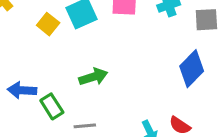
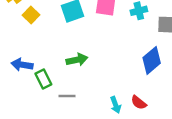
yellow square: (48, 24) -> (31, 15), moved

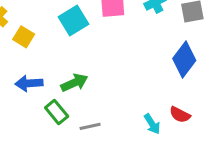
green arrow: (77, 60) -> (74, 83), moved
blue arrow: (22, 65) -> (29, 83), moved

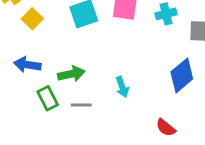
cyan arrow: (152, 124) -> (122, 87), moved
gray line: (90, 126) -> (81, 105), moved

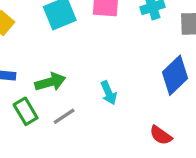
gray line: (81, 105) -> (64, 116), turned -30

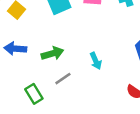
green rectangle: (26, 111) -> (34, 94), moved

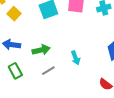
green rectangle: (34, 94) -> (15, 71), moved

